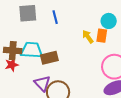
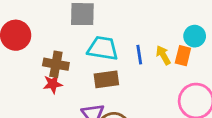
blue line: (55, 17) -> (139, 55), moved
cyan trapezoid: (32, 50) -> (103, 48), moved

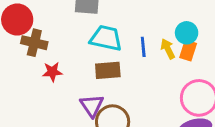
cyan circle: (195, 36) -> (187, 33), moved
brown cross: (56, 64) -> (34, 43), moved

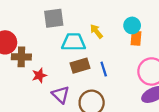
blue line: (143, 47) -> (104, 69), moved
yellow arrow: (168, 49) -> (96, 31), moved
purple triangle: (92, 106) -> (61, 95), moved

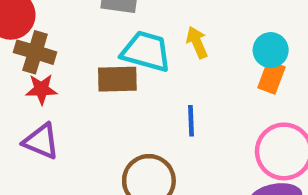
brown rectangle: (80, 66) -> (117, 79), moved
red star: (39, 75) -> (41, 89), moved
purple triangle: (61, 95) -> (41, 141), moved, turned -36

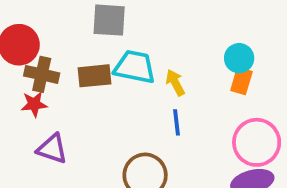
yellow arrow: (197, 42) -> (175, 83), moved
brown rectangle: (117, 79) -> (94, 76), moved
red star: (41, 89) -> (34, 104), moved

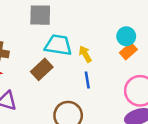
brown rectangle: (94, 76) -> (42, 69), moved, turned -35
orange rectangle: (241, 81) -> (128, 51), turned 35

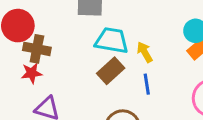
brown rectangle: (42, 69) -> (111, 71), moved

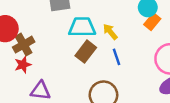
brown cross: (37, 49) -> (24, 45), turned -30

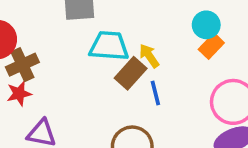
brown rectangle: (86, 52) -> (131, 73), moved

